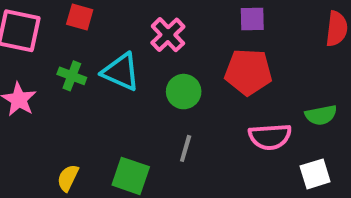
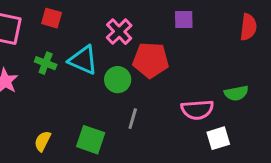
red pentagon: (248, 72) -> (151, 60), moved
green circle: (184, 92) -> (118, 80), moved
white square: (315, 174) -> (218, 138), moved

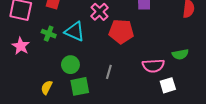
green circle: (118, 80) -> (70, 65), moved
green square: (91, 140) -> (80, 86), turned -30

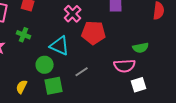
cyan triangle: (75, 31) -> (60, 46), moved
green semicircle: (180, 54) -> (141, 48), moved
gray line: (109, 72) -> (82, 72), turned 40

